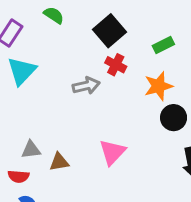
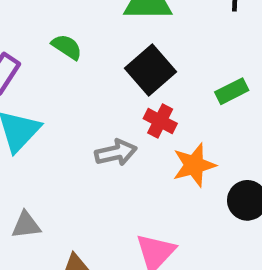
orange star: (158, 86) -> (194, 165), moved
gray triangle: (31, 150) -> (26, 225), moved

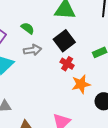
gray arrow: (116, 153) -> (33, 50), moved

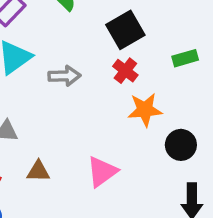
gray arrow: (33, 50) -> (65, 76), moved

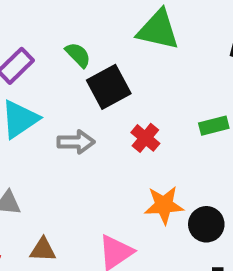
black square: (125, 30) -> (109, 87), moved
orange star: (145, 110) -> (164, 205), moved

